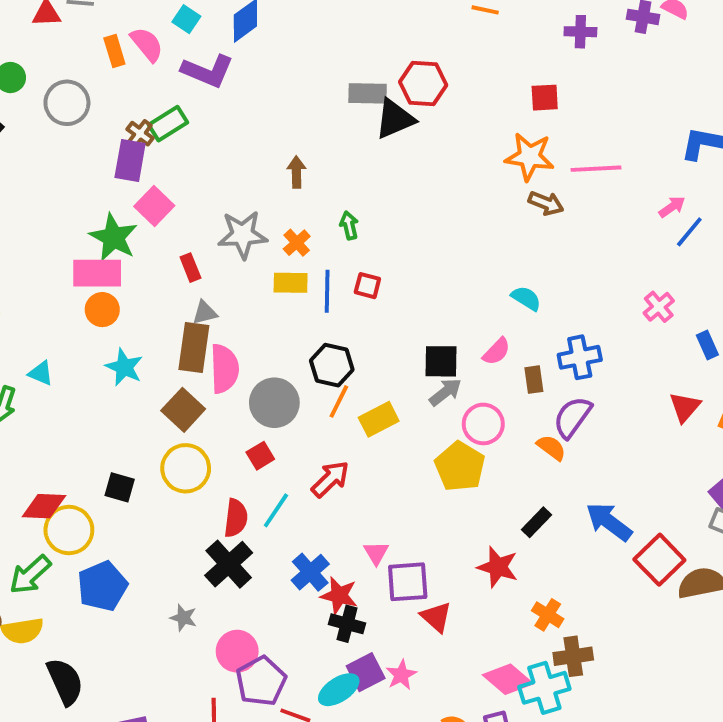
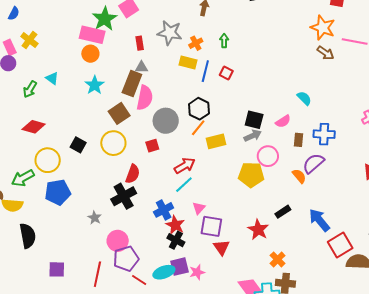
yellow pentagon: (460, 467) -> (251, 175), turned 30
red diamond: (44, 506) -> (34, 127), moved
cyan line: (276, 510) -> (184, 185), moved

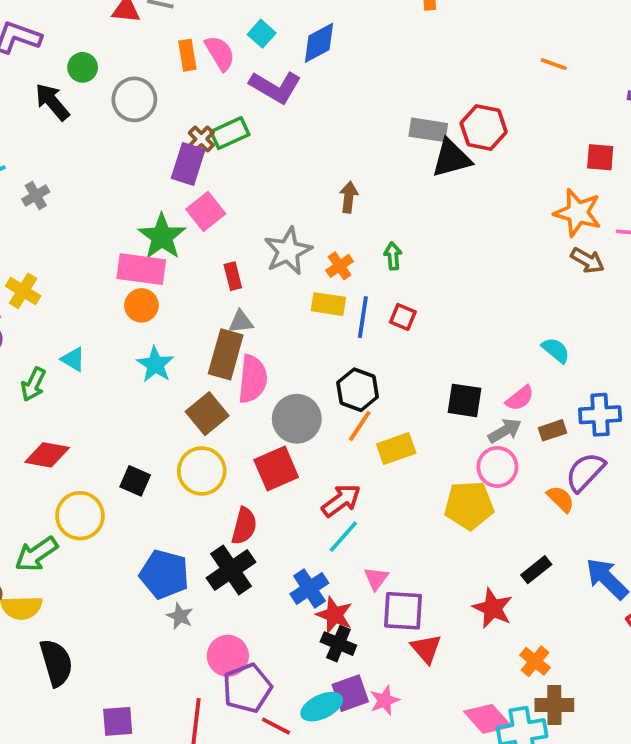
gray star: (170, 33) -> (288, 251), turned -30
gray arrow: (253, 136) -> (505, 431), moved
brown rectangle: (298, 140) -> (552, 430), turned 72
red square: (152, 146) -> (276, 469), size x1.6
blue pentagon: (58, 192) -> (164, 574), moved, turned 30

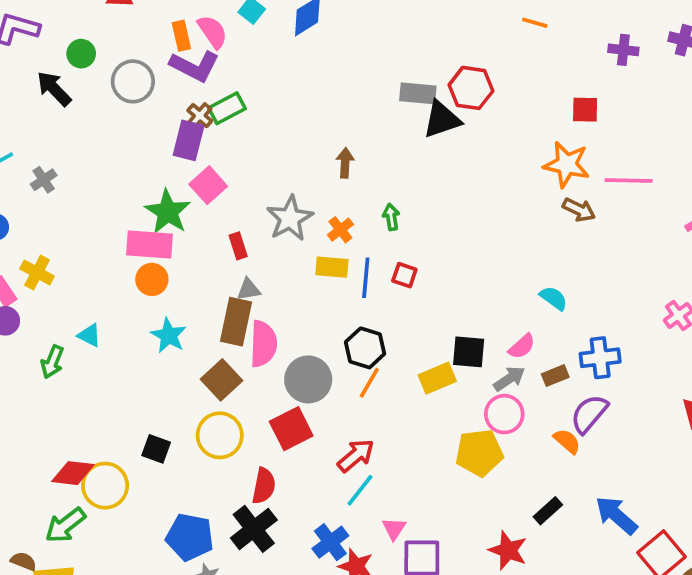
purple L-shape: (275, 87) -> (195, 66), moved
yellow rectangle: (396, 449) -> (437, 378), moved
red diamond: (47, 455) -> (73, 473), moved

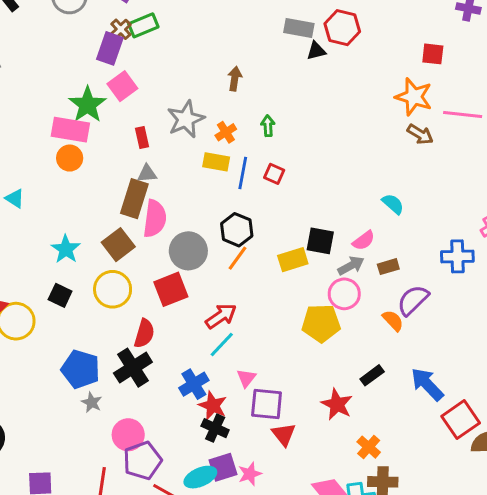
black triangle: (442, 119) -> (316, 51), size x0.6
cyan star: (169, 335) -> (66, 249), moved
blue cross: (600, 358) -> (457, 256), moved

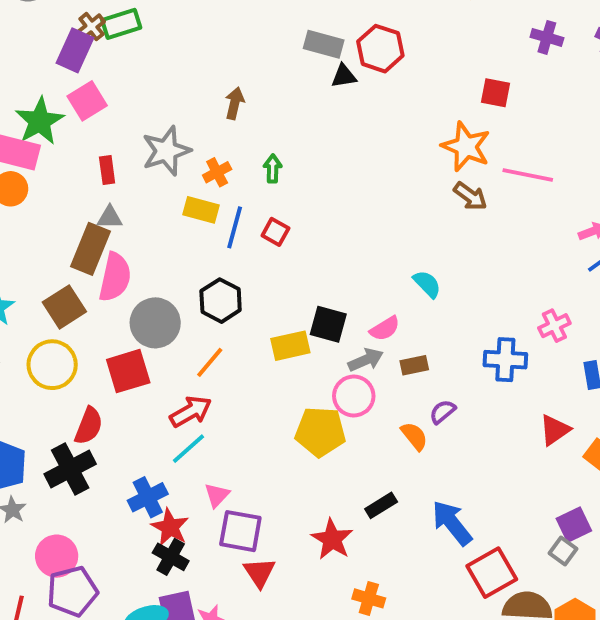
orange line: (238, 258) -> (210, 362), moved
purple semicircle: (413, 300) -> (443, 412), size x0.6
orange cross: (369, 447) -> (369, 598), turned -30

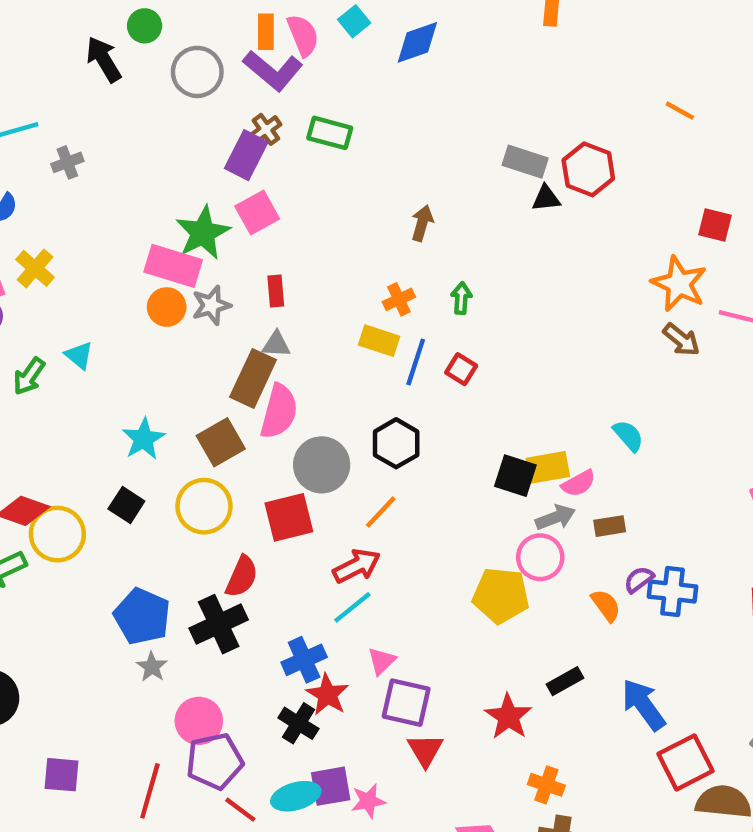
green rectangle: (121, 24) -> (330, 133), moved, turned 30
gray star: (166, 151) -> (211, 305), moved, size x0.7
yellow rectangle: (290, 346) -> (548, 467), moved
blue cross: (505, 360) -> (673, 592), moved
black cross: (171, 557) -> (298, 723), moved

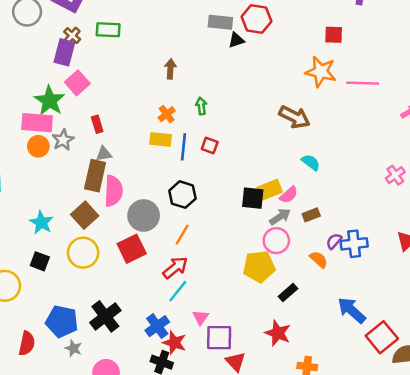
brown arrow: (681, 340) -> (294, 117), moved, size x1.4
red semicircle: (242, 577) -> (27, 343), moved
black rectangle: (565, 681) -> (288, 293), moved

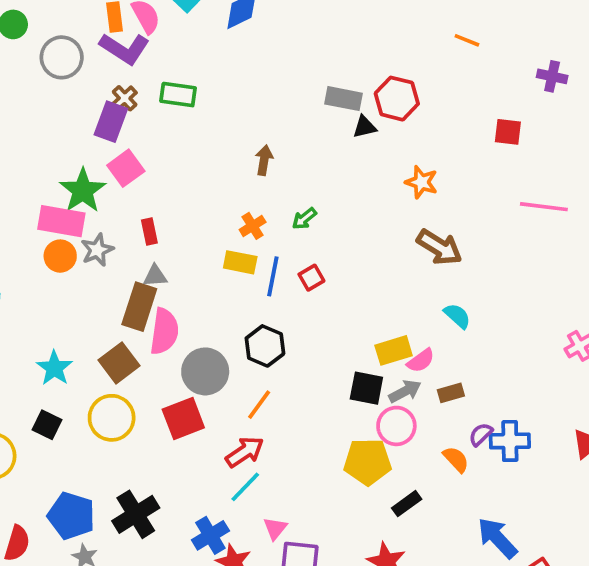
orange star: (321, 72) -> (421, 182), moved, size x0.7
green arrow: (201, 106) -> (304, 219), turned -126
red square: (210, 145) -> (311, 278), turned 35
black square: (253, 198) -> (366, 388), moved

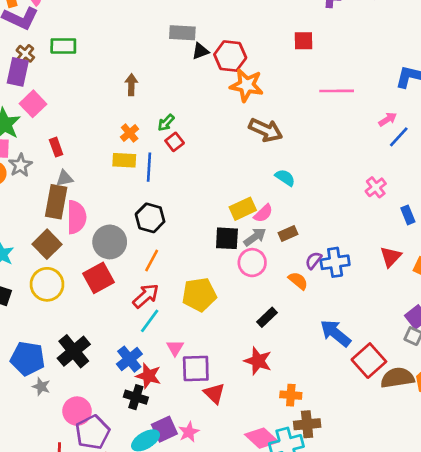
red hexagon: (397, 99) -> (230, 56), moved
orange star: (421, 182) -> (246, 85), size x1.4
red square: (311, 278) -> (175, 142), moved
yellow pentagon: (368, 462) -> (199, 295), moved

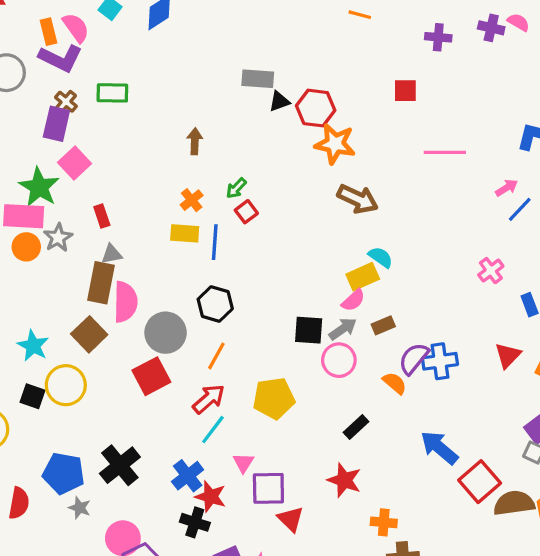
yellow rectangle: (243, 209) -> (363, 277), moved
purple semicircle: (313, 260) -> (414, 359), size x1.5
yellow circle: (47, 284) -> (66, 385), moved

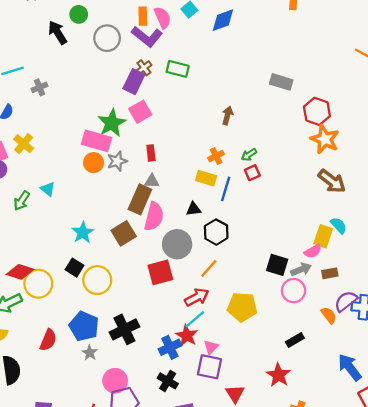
black triangle: (279, 101) -> (194, 209), moved
yellow rectangle: (363, 277) -> (323, 236), turned -60
yellow circle: (66, 385) -> (97, 280), moved
purple square: (268, 488) -> (209, 367), moved
red star: (211, 497) -> (187, 336), moved

